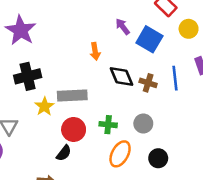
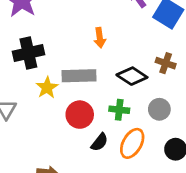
orange arrow: (95, 51) -> (100, 38), moved
black diamond: (121, 76) -> (132, 76), moved, turned -35
black semicircle: (64, 153) -> (99, 142), moved

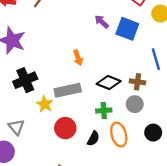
brown cross: (166, 63) -> (137, 82), moved
red circle: (80, 115) -> (65, 128), moved
orange ellipse: (132, 143) -> (119, 135), turned -35

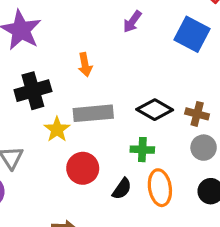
purple arrow: (102, 22) -> (132, 22), moved, turned -104
orange arrow: (78, 58) -> (85, 65), moved
gray circle: (135, 104) -> (204, 148), moved

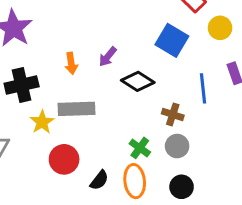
purple arrow: (132, 22) -> (108, 57), moved
black diamond: (155, 110) -> (138, 81), moved
green cross: (142, 150) -> (140, 148), moved, turned 30

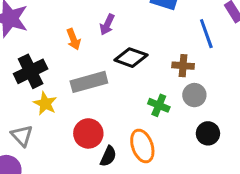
black diamond: (138, 81) -> (131, 58), moved
yellow star: (42, 122) -> (45, 103), moved
black semicircle: (99, 180) -> (108, 156), moved
orange ellipse: (135, 181) -> (142, 146), moved

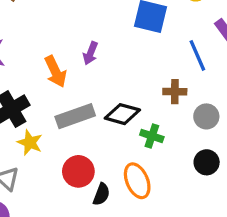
orange arrow: (74, 39) -> (55, 72), size x1.4
black diamond: (131, 58) -> (122, 114), moved
gray circle: (194, 95) -> (206, 116), moved

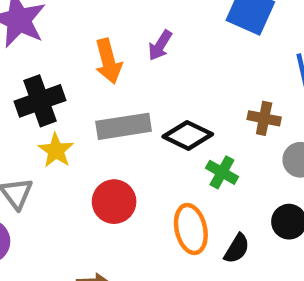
black semicircle: (101, 194) -> (237, 249), moved

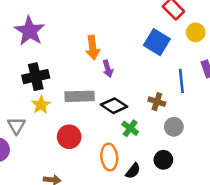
purple arrow: (160, 45) -> (108, 69), moved, turned -56
orange arrow: (108, 61) -> (93, 48), moved

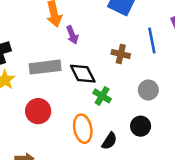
brown cross: (157, 102) -> (121, 54), moved
black diamond: (114, 106) -> (83, 74), turned 35

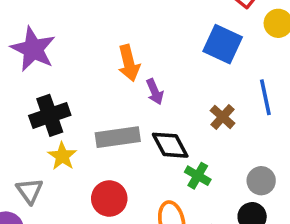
brown cross: (121, 54) -> (223, 117), turned 30
gray circle: (148, 90) -> (261, 181), moved

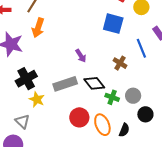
orange arrow: (129, 63) -> (38, 28), moved, turned 42
gray circle: (261, 181) -> (133, 96), moved
red circle: (109, 199) -> (79, 117), moved

